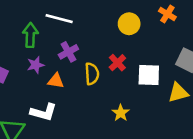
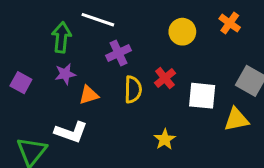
purple cross: (68, 52) -> (118, 53), moved
orange triangle: (56, 81) -> (89, 95), turned -30

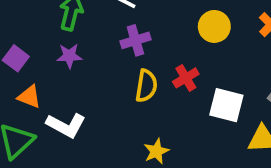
orange triangle: (89, 95) -> (29, 97), moved, turned 30
yellow star: (165, 139) -> (156, 151), moved

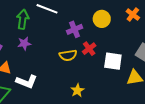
purple cross: (135, 40) -> (75, 29), moved
yellow semicircle: (146, 86) -> (68, 55), turned 78

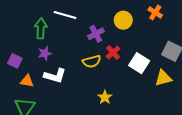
white square: (113, 61) -> (139, 63), turned 30
white L-shape: (27, 81) -> (55, 76), moved

